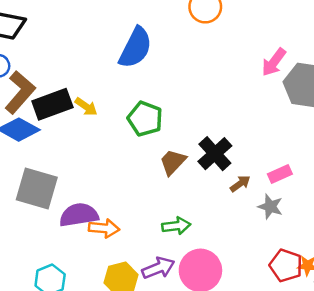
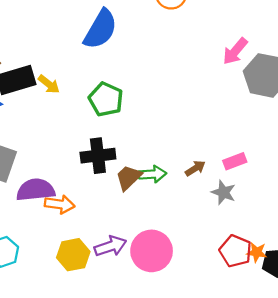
black cross: (215, 154) -> (98, 156), moved, turned 32
brown trapezoid: (173, 162) -> (129, 177), moved
green arrow: (176, 226) -> (152, 174), moved

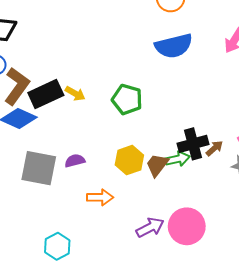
blue semicircle: (100, 29) -> (174, 46), moved, turned 54
black cross: (98, 156) -> (193, 144), moved
purple semicircle: (36, 190) -> (75, 161), moved, size x0.6
yellow hexagon: (73, 255) -> (129, 160), moved

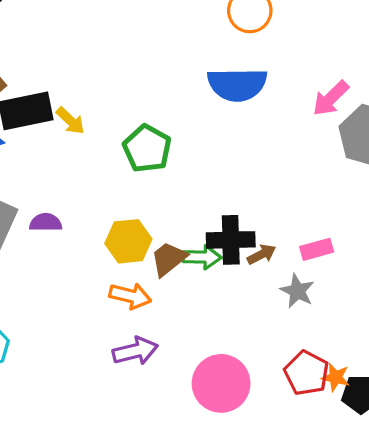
orange arrow: (100, 197) -> (130, 296), moved
pink circle: (187, 226) -> (221, 383), moved

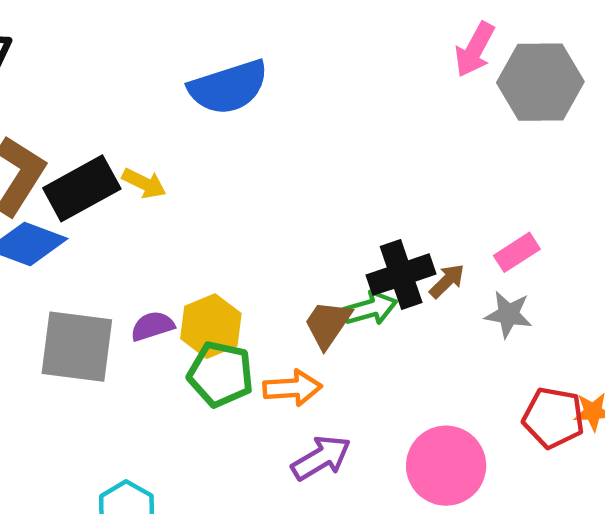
blue semicircle: (237, 84) -> (228, 87), moved
green pentagon: (147, 149) -> (221, 374), moved
yellow hexagon: (128, 241) -> (211, 326), moved

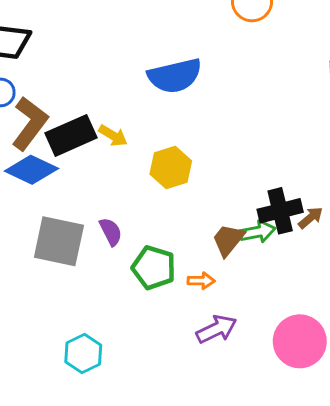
purple semicircle: (152, 326) -> (111, 232), turned 76
yellow hexagon: (211, 326) -> (171, 167), moved
orange arrow: (292, 388) -> (201, 281), size x0.7

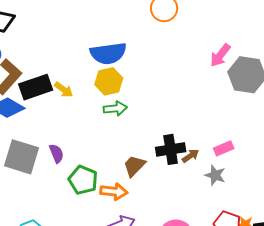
yellow hexagon: (171, 167) -> (109, 81), moved
green arrow: (258, 232) -> (115, 108), moved
orange arrow: (201, 281) -> (114, 191), size x1.5

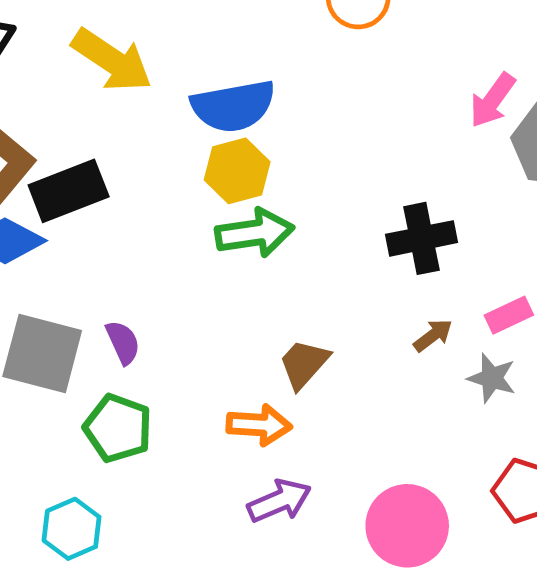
yellow arrow: (64, 90) -> (112, 60), moved, size x1.8
green arrow: (115, 108) -> (255, 233), size x1.4
black cross: (171, 149) -> (421, 238), moved
green pentagon: (83, 180) -> (118, 428), moved

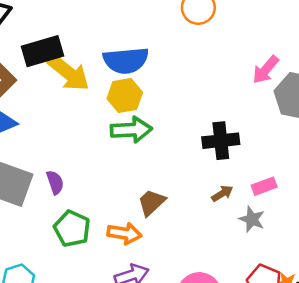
yellow arrow: (112, 60) -> (69, 73), moved
black rectangle: (69, 191) -> (42, 51), moved
green pentagon: (118, 428) -> (72, 229), moved

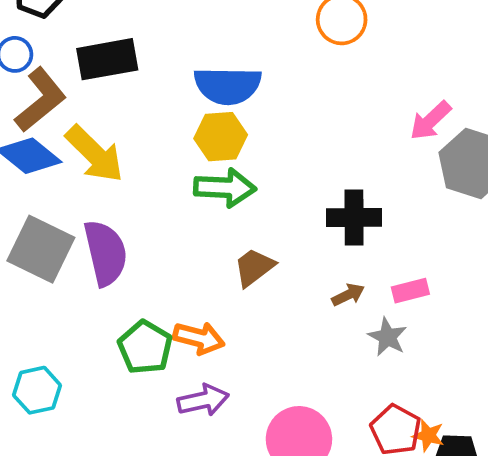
yellow arrow: (69, 73) -> (95, 154), moved
purple semicircle: (55, 182) -> (105, 253), size x1.8
brown trapezoid: (151, 203) -> (254, 267), moved
green pentagon: (72, 229) -> (145, 347), moved

